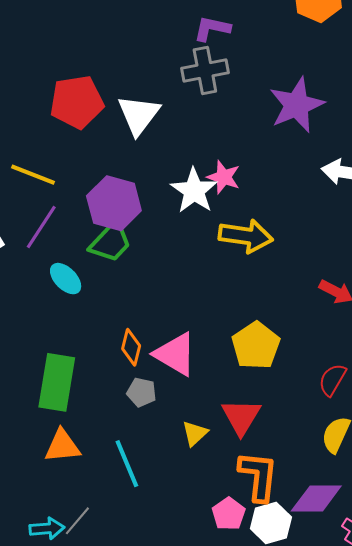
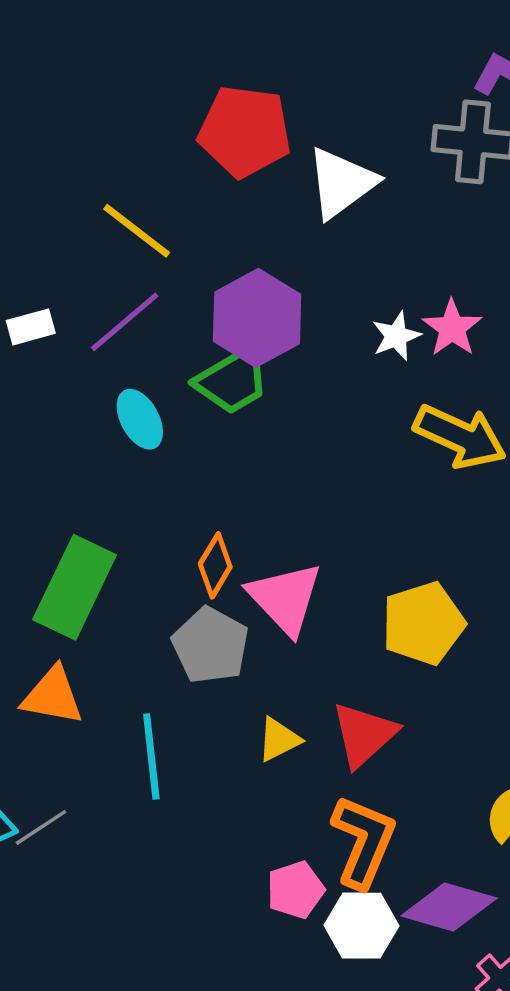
white star: (194, 191) -> (396, 336), size x0.6
gray pentagon: (142, 392) -> (210, 645), size x1.5

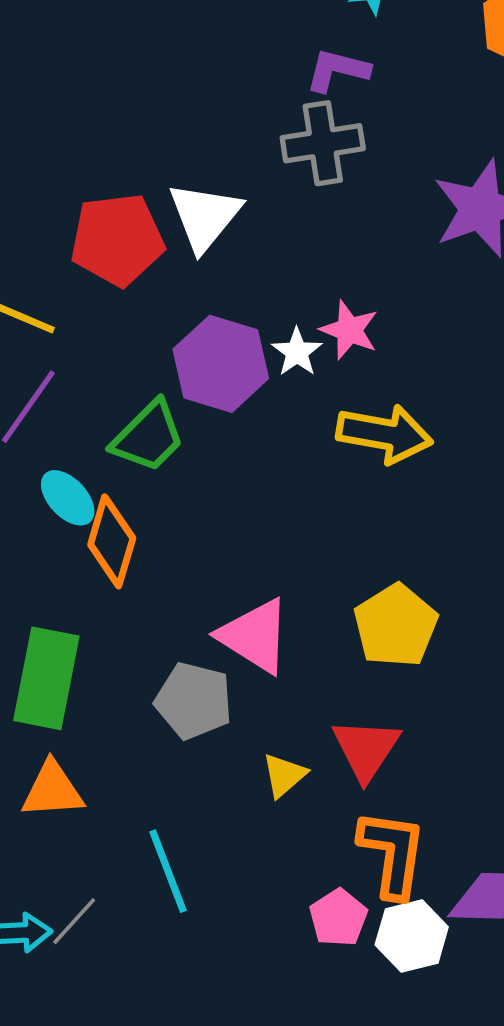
red pentagon: (245, 131) -> (117, 240), moved
purple hexagon: (257, 318) -> (221, 364), moved
orange diamond: (215, 565) -> (112, 541), moved, size x1.4
cyan line: (151, 757) -> (168, 871), moved

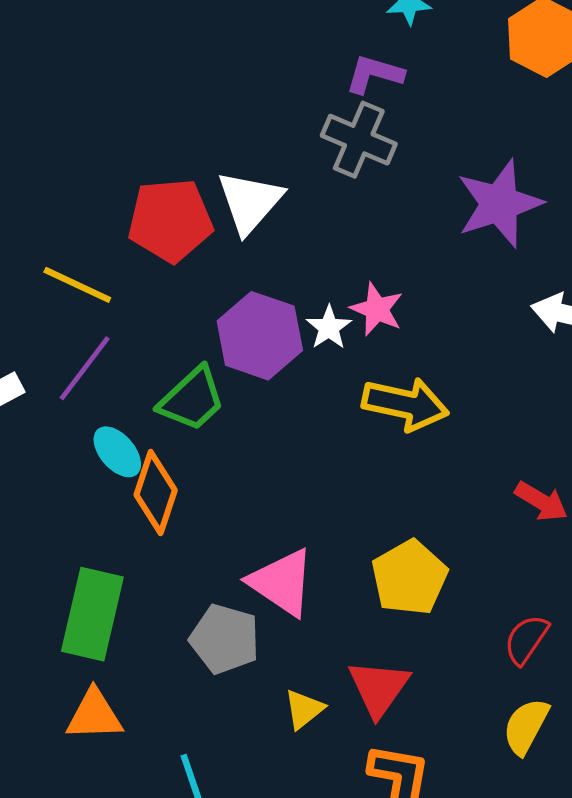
gray cross: (323, 143) -> (359, 140), turned 30

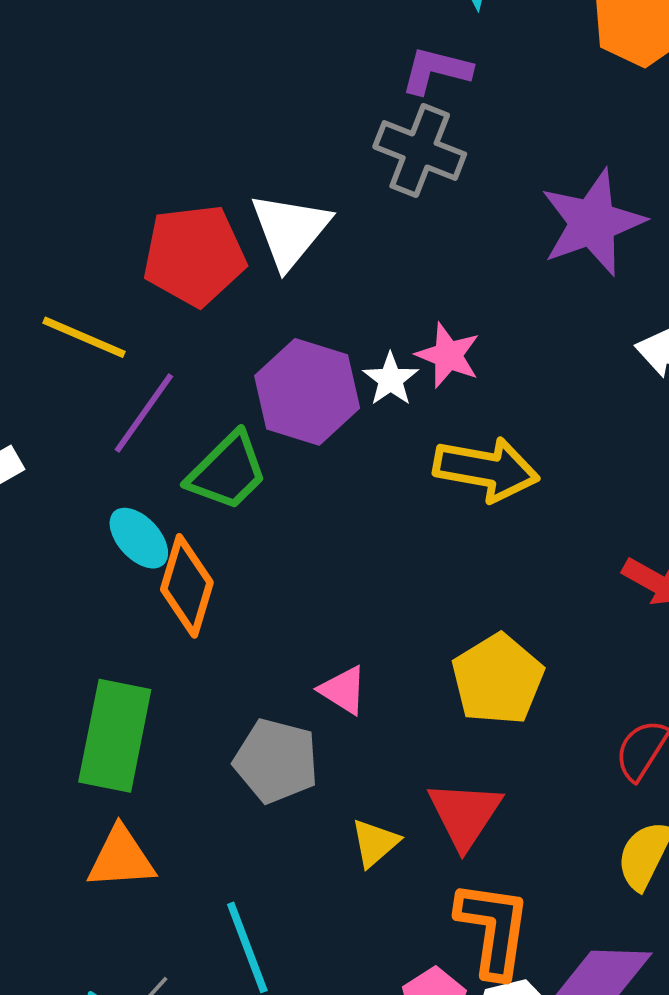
purple line: (85, 368) -> (144, 413), moved
pink triangle: (282, 582) -> (343, 690), size x0.6

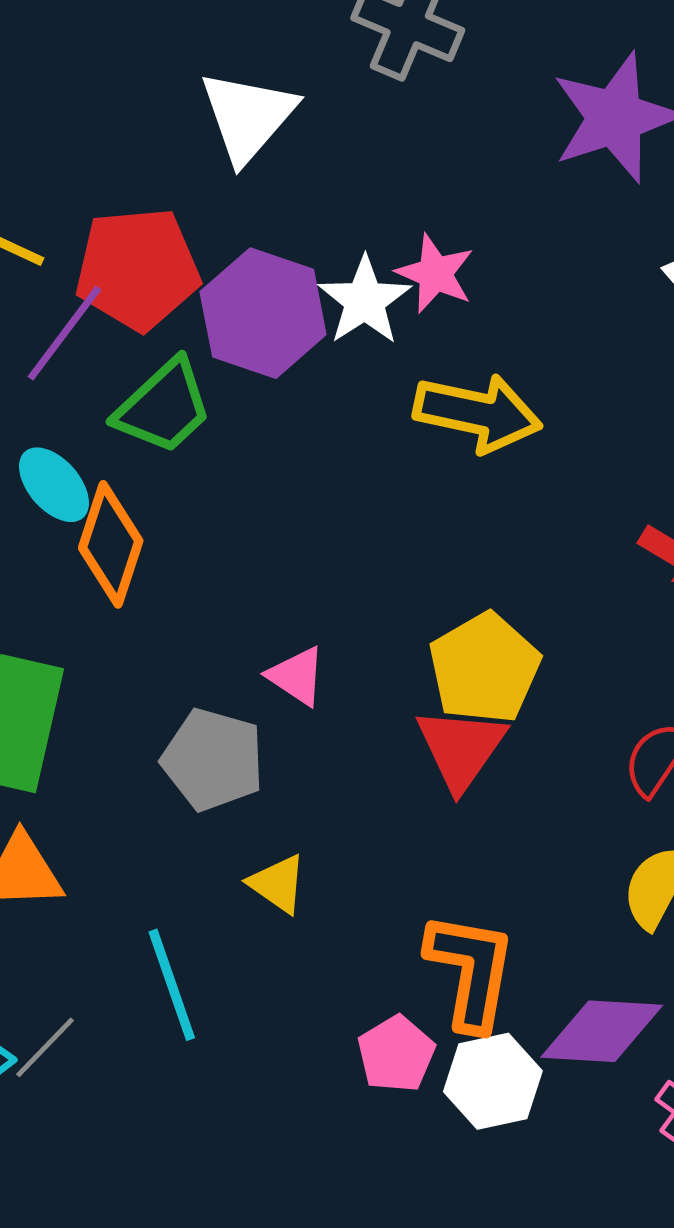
red pentagon: (194, 255) -> (138, 269), moved
white star: (391, 379) -> (365, 301), size x1.4
red triangle: (465, 814) -> (461, 748), moved
yellow triangle: (375, 843) -> (278, 884), moved, turned -46

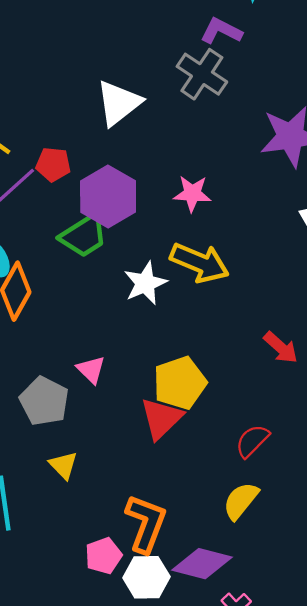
red pentagon: (138, 269) -> (53, 164), size x0.6
pink star: (435, 274) -> (192, 194), turned -30
white star: (365, 301) -> (145, 283), moved
green trapezoid: (164, 407) -> (84, 236), moved

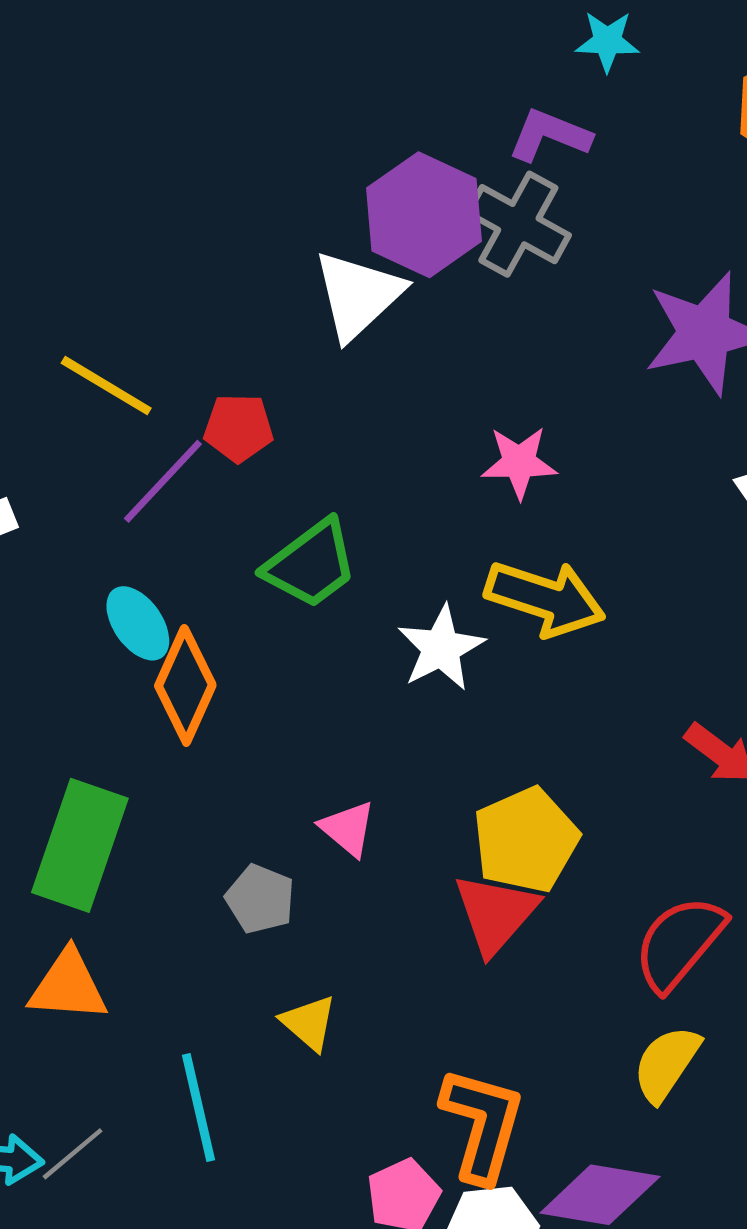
purple hexagon: (108, 197) -> (424, 215), moved
gray pentagon: (44, 401) -> (260, 899), size x0.7
red semicircle: (252, 441) -> (679, 943), size x1.4

